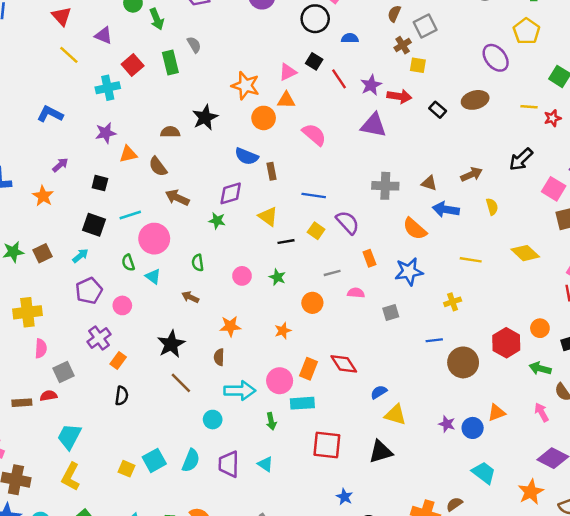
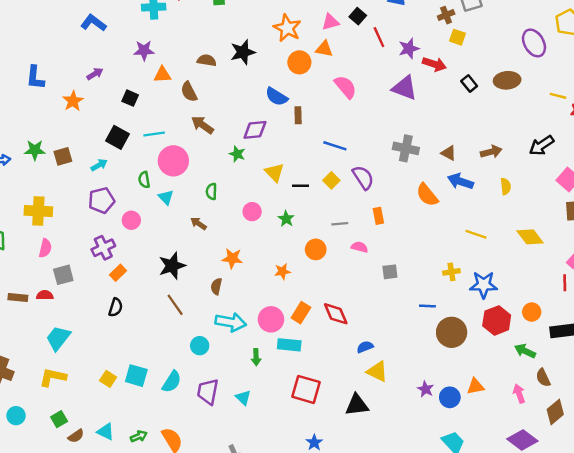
yellow triangle: (268, 217) -> (274, 172), moved
blue star: (409, 272) -> (484, 285), moved
cyan square: (154, 460) -> (136, 376), turned 35
yellow L-shape: (71, 477) -> (53, 377), turned 64

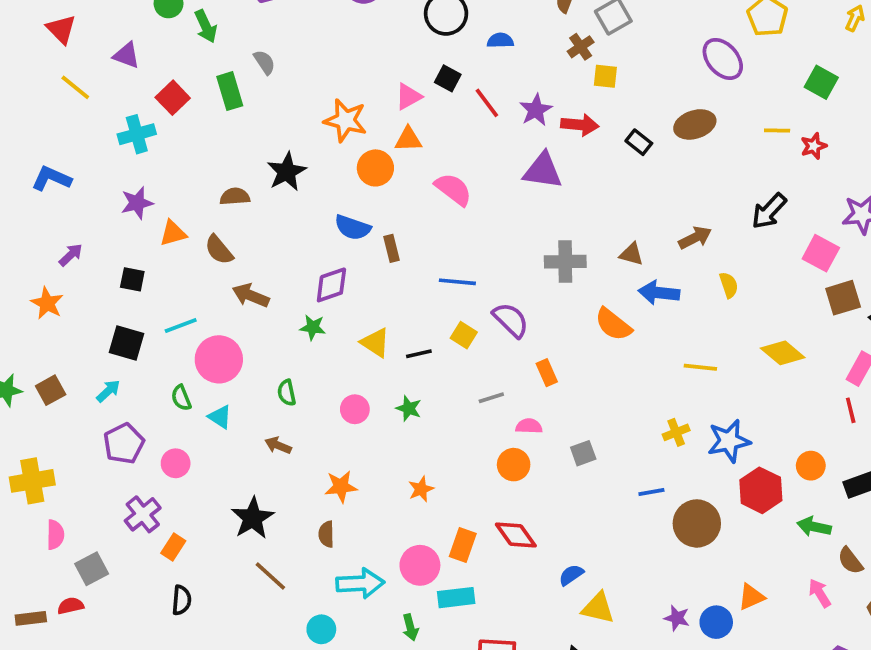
orange circle: (316, 249) -> (514, 465), moved

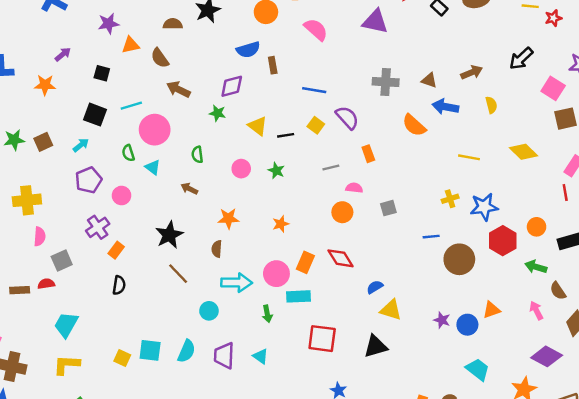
blue semicircle: (353, 227) -> (248, 50), turned -40
orange star: (47, 303) -> (45, 85), turned -30

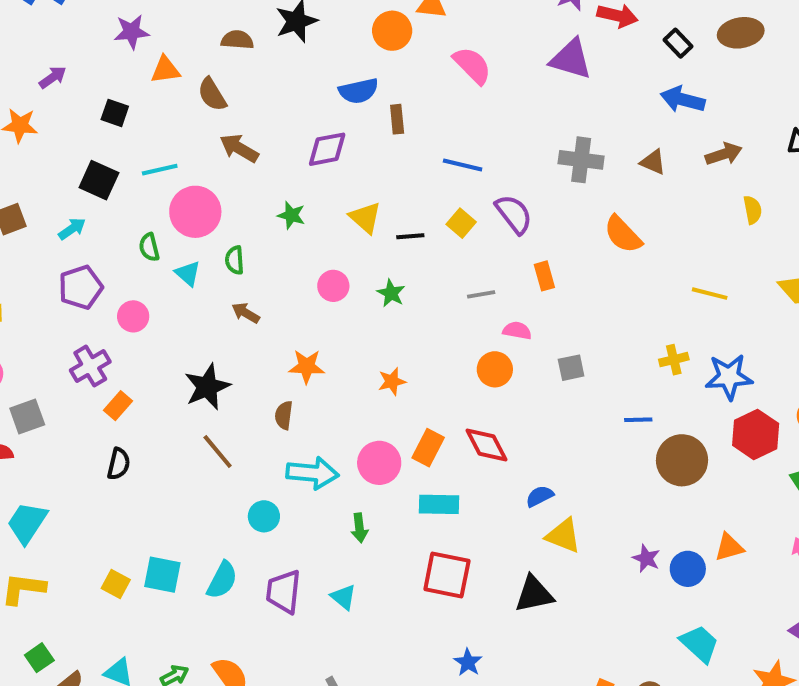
blue arrow: (445, 107) -> (683, 100), moved
green star: (217, 113) -> (291, 215), moved
green semicircle: (197, 155) -> (235, 260), moved
cyan rectangle: (299, 296) -> (439, 504), moved

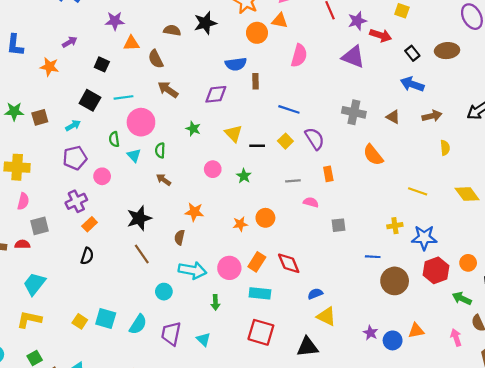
pink semicircle: (472, 65) -> (299, 56), turned 55
orange circle: (495, 369) -> (265, 218), moved

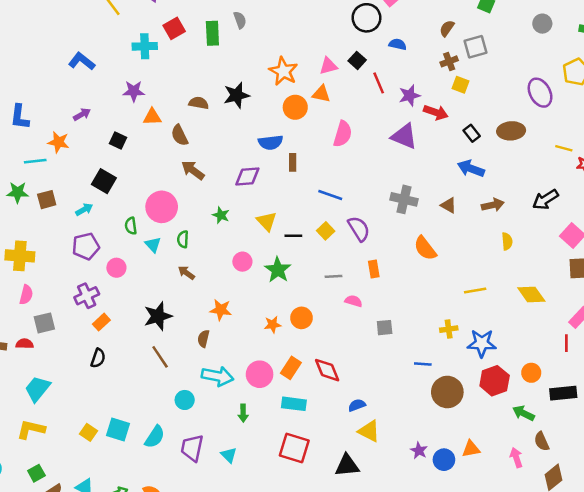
cyan line: (124, 97) -> (35, 161), moved
green star: (244, 176) -> (278, 270), size x1.5
yellow line: (418, 191) -> (475, 290), turned -30

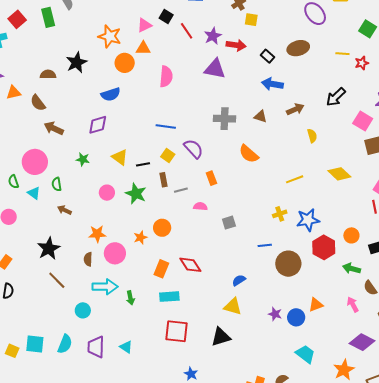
brown rectangle: (293, 162) -> (164, 180), moved
pink circle: (260, 374) -> (115, 253), moved
blue semicircle: (357, 405) -> (239, 280), moved
green arrow: (243, 413) -> (130, 298), moved

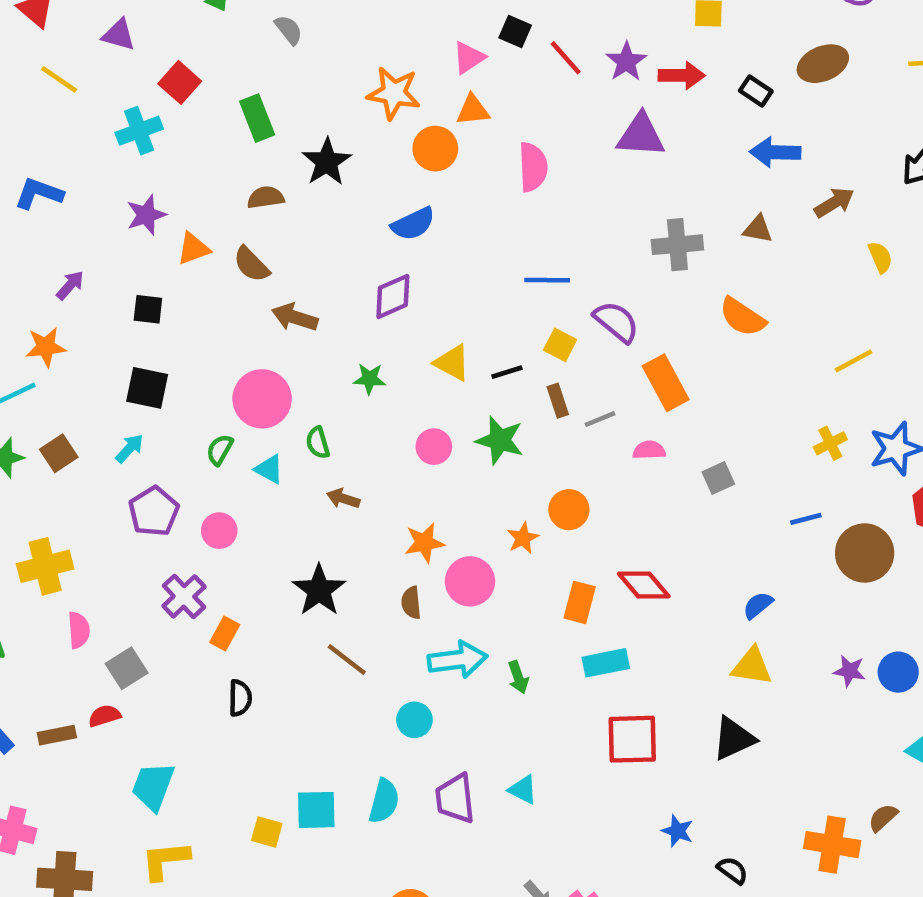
green rectangle: (48, 17) -> (257, 118), moved
orange rectangle: (211, 178) -> (666, 383), size x1.6
green semicircle: (13, 182) -> (220, 450), turned 56

